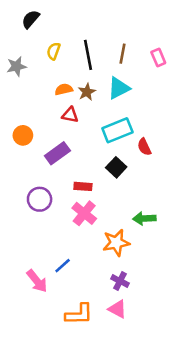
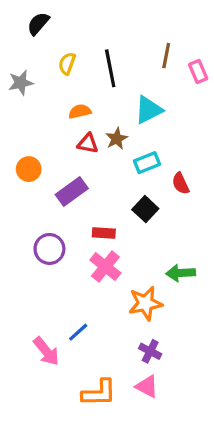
brown line: (123, 54) -> (166, 56), moved
brown star: (87, 92) -> (117, 139), moved
cyan rectangle: (117, 130) -> (147, 163), size x0.7

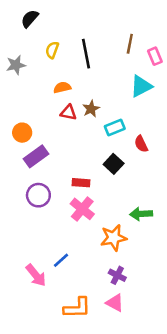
cyan triangle: (149, 110) -> (141, 86), moved
purple rectangle: (72, 191) -> (36, 156), moved

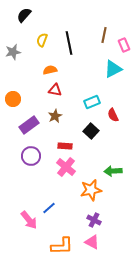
brown star: (91, 109) -> (55, 116), moved
orange circle: (22, 133) -> (13, 99), moved

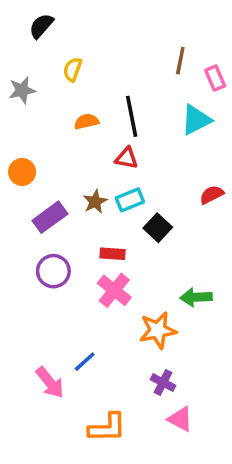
black line: (69, 43) -> (132, 116), moved
red triangle: (55, 90) -> (126, 158), moved
cyan rectangle: (92, 102) -> (130, 200), moved
red semicircle: (113, 115) -> (212, 195), moved, turned 88
pink triangle: (92, 242) -> (180, 419), moved

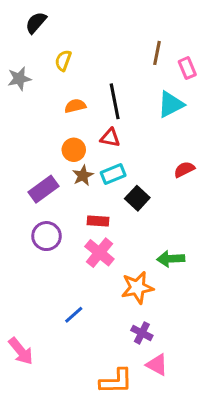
orange circle: (22, 172) -> (74, 150), moved
pink arrow: (50, 382) -> (21, 351), moved
orange L-shape: (107, 428) -> (116, 381), moved

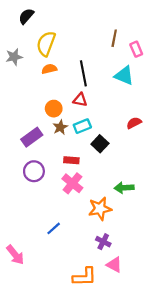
yellow semicircle: (63, 60) -> (46, 44), size x1.6
cyan triangle: (171, 104) -> (124, 76), turned 50
orange semicircle: (75, 106) -> (49, 69), moved

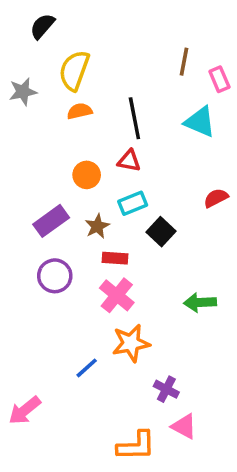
brown star: (60, 127) -> (97, 226), moved
orange star: (100, 209) -> (131, 343), moved
pink arrow: (15, 255) -> (25, 410), turned 90

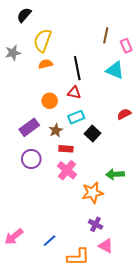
orange star: (131, 343) -> (93, 193), moved
blue line: (87, 368) -> (50, 241), moved

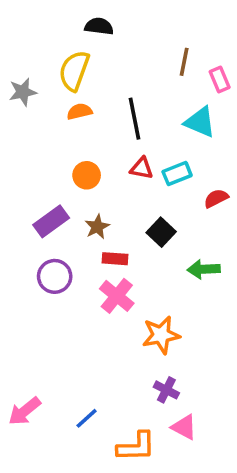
black semicircle: (24, 15) -> (99, 26), moved, turned 56
red triangle: (74, 93) -> (142, 168), moved
cyan rectangle: (76, 117) -> (177, 174), moved
green arrow: (115, 174) -> (204, 269), moved

